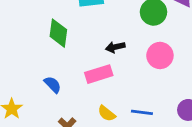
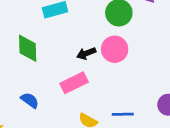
pink circle: (160, 55) -> (115, 49), moved

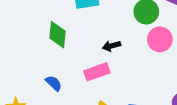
pink circle: (115, 49) -> (160, 39), moved

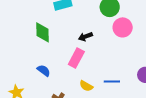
pink rectangle: (97, 72) -> (76, 58), turned -36

